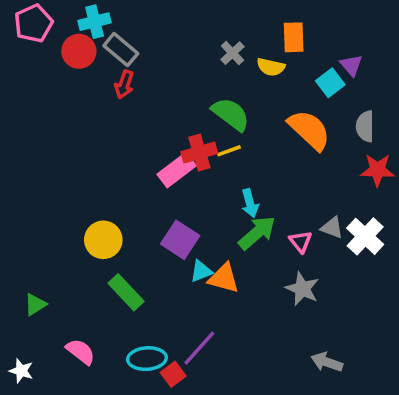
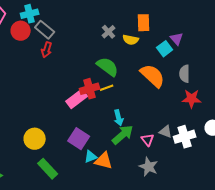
white cross: (365, 236) -> (185, 137), turned 30

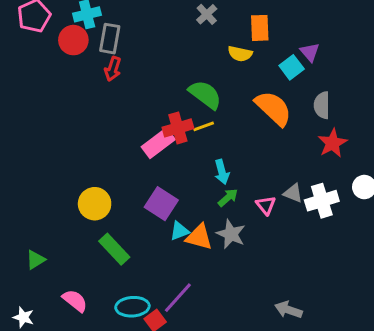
gray rectangle: (45, 30) -> (110, 39), turned 60
gray cross: (109, 32) -> (207, 14), moved
red star: (192, 99) -> (332, 143), turned -30
green arrow: (123, 135) -> (228, 198), size x0.6
gray star: (149, 167) -> (231, 234), moved

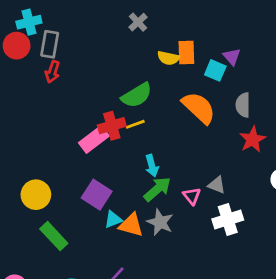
orange rectangle: (260, 28) -> (186, 53), moved
cyan square: (292, 67) -> (215, 70), turned -30
green semicircle: (205, 95) -> (137, 95), turned 112
green arrow: (228, 198) -> (157, 189), size x1.5
white cross: (322, 201) -> (228, 220), moved

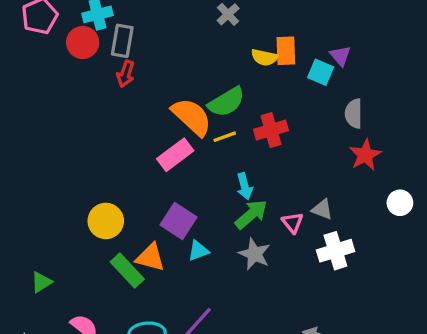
orange semicircle: (199, 108) -> (192, 117), moved
red cross: (112, 126) -> (271, 130), moved
orange triangle: (131, 225) -> (150, 257), moved

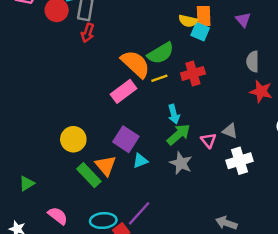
cyan square: (321, 72) -> (200, 32), moved
red star: (365, 155) -> (261, 91), turned -30
orange triangle: (150, 257) -> (106, 166), turned 35

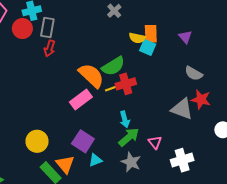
gray semicircle: (253, 62) -> (194, 73), turned -60
red cross: (193, 73) -> (126, 84), moved
gray triangle: (230, 131) -> (182, 109), moved, size x1.6

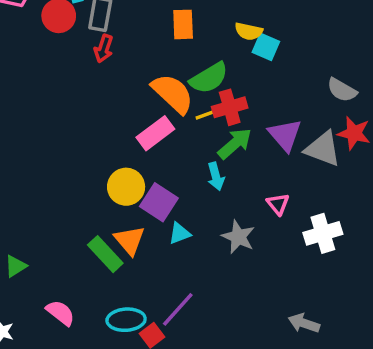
orange rectangle: (151, 34) -> (183, 24), moved
purple triangle: (185, 37) -> (285, 135), moved, size x1.5
cyan arrow: (125, 119) -> (216, 176), moved
green arrow: (129, 137) -> (235, 144), moved
yellow circle: (37, 141) -> (126, 187), moved

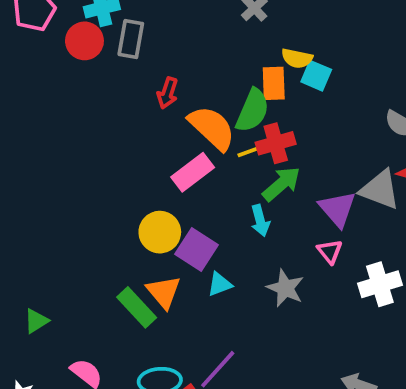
orange rectangle: (183, 24) -> (274, 83), moved
red arrow: (104, 49) -> (168, 93), moved
green semicircle: (209, 78) -> (252, 110), turned -36
purple triangle: (285, 135) -> (337, 209), moved

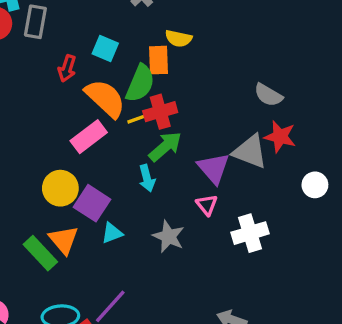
cyan square: (316, 76) -> (105, 48), moved

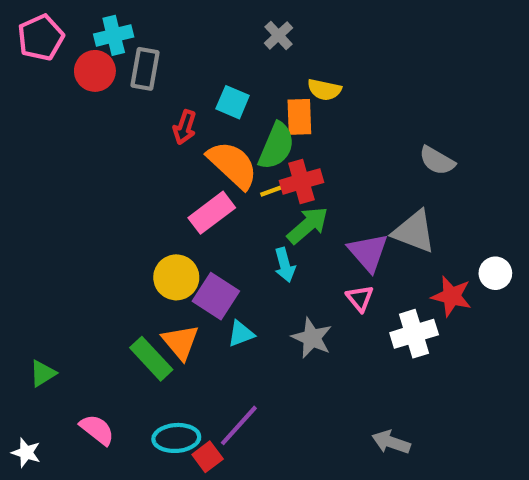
red star: (280, 137) -> (452, 296), moved

